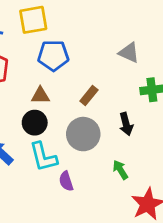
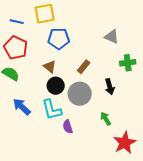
brown triangle: (40, 95) -> (50, 67), turned 40
black circle: (35, 123) -> (56, 86), moved

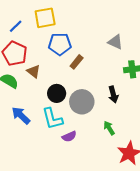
blue line: (17, 22) -> (16, 26), turned -56
brown triangle: (50, 67) -> (34, 71), moved
brown rectangle: (84, 67) -> (77, 62), moved
purple semicircle: (68, 127) -> (69, 136), turned -96

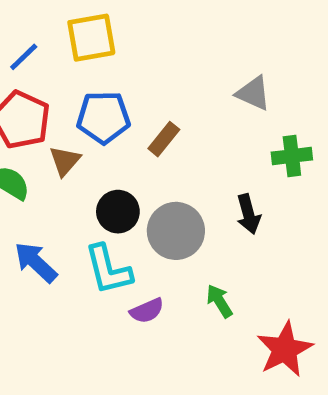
blue pentagon: (60, 44) -> (103, 117), moved
brown triangle: (34, 71) -> (65, 161), turned 32
green arrow: (109, 128) -> (219, 301), moved

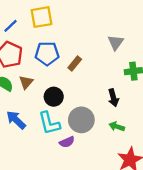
gray triangle: (253, 93) -> (116, 42), turned 42
brown triangle: (65, 161) -> (26, 82), moved
gray circle: (176, 231) -> (81, 120), moved
green arrow: (219, 301) -> (117, 127), moved, turned -40

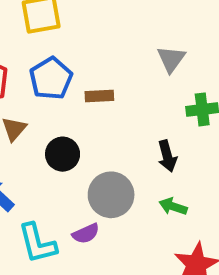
blue pentagon: (47, 54) -> (51, 78), turned -30
brown rectangle: (75, 63) -> (99, 96), turned 48
cyan L-shape: (49, 123) -> (37, 243), moved

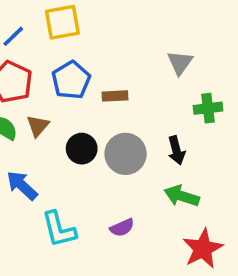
gray circle: (111, 195) -> (126, 154), moved
green arrow: (173, 206) -> (182, 196), size x1.4
purple semicircle: (86, 234) -> (122, 228), moved

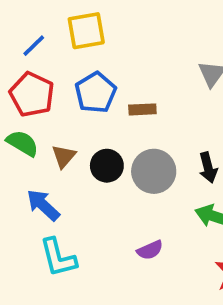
brown triangle: (38, 126) -> (64, 156), moved
cyan L-shape: (59, 229) -> (58, 258), moved

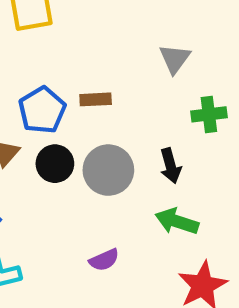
blue pentagon: (96, 93) -> (42, 110), moved

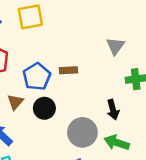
gray circle: (108, 170) -> (82, 132), moved

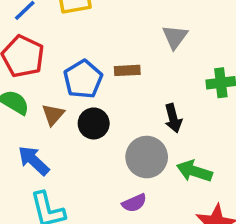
gray triangle: (115, 46) -> (175, 37), moved
black arrow: (113, 110) -> (173, 118), moved

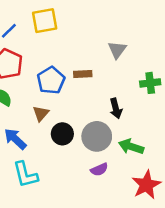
brown triangle: (53, 115) -> (41, 113), moved
black circle: (94, 123) -> (62, 134), moved
purple semicircle: (134, 203) -> (99, 169), moved

